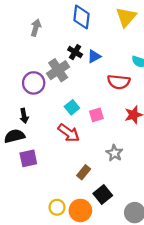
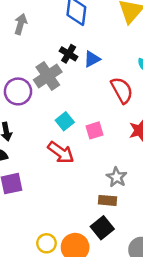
red semicircle: (119, 82) -> (122, 90), turned -125
brown rectangle: (84, 172) -> (108, 200), moved, turned 56

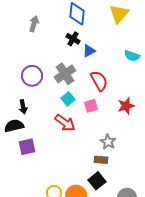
black cross: (69, 54) -> (73, 39), moved
gray cross: (48, 76) -> (65, 74), moved
red semicircle: (122, 90) -> (99, 81), moved

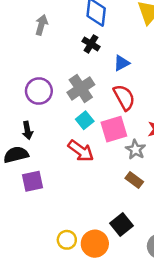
blue triangle: (89, 51) -> (122, 63), moved
pink square: (91, 106) -> (114, 129), size x1.5
gray star: (108, 142) -> (136, 150), moved
brown rectangle: (101, 160) -> (134, 180), moved, turned 32

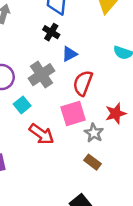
blue triangle: (122, 63) -> (69, 54), moved
red semicircle: (124, 97) -> (83, 83), turned -130
cyan square: (85, 120) -> (22, 105), moved

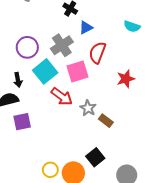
cyan square: (22, 105) -> (45, 71), size x1.6
pink square: (73, 113) -> (78, 71), moved
gray star: (94, 133) -> (88, 108), moved

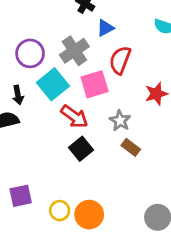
gray star: (88, 108) -> (120, 121), moved
purple square: (22, 122) -> (21, 196), moved
black square: (95, 157) -> (81, 149), moved

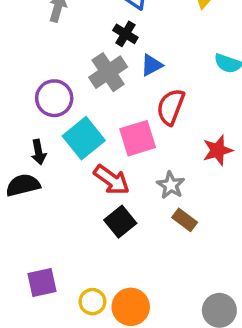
gray cross: (74, 51) -> (108, 72), moved

